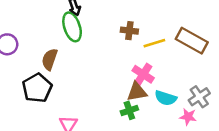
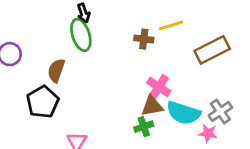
brown rectangle: (192, 41) -> (212, 50), turned -56
yellow line: (154, 43) -> (171, 25), moved
cyan semicircle: (166, 98) -> (183, 113), size x1.4

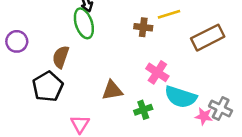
brown triangle: (152, 106) -> (112, 90), moved
gray cross: (220, 112) -> (221, 109), moved, turned -30

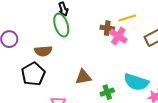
brown semicircle: (61, 57) -> (43, 51), turned -114
pink cross: (157, 72) -> (118, 36), moved

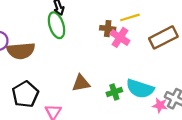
brown semicircle: (43, 51) -> (21, 51), moved, size x1.4
black pentagon: (33, 74) -> (25, 94), moved
green cross: (107, 92) -> (114, 92), moved

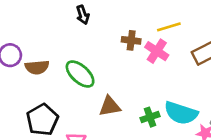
green ellipse: (56, 25) -> (80, 74), moved, turned -30
brown cross: (108, 29) -> (131, 40), moved
brown semicircle: (21, 51) -> (37, 67), size x0.7

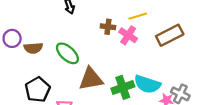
brown triangle: (110, 106) -> (91, 79), size x1.4
green cross: (150, 117) -> (123, 87), size x1.5

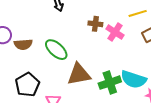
yellow line: (138, 16) -> (138, 13), moved

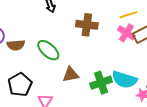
brown cross: (95, 24) -> (87, 25), size x1.5
pink cross: (115, 32) -> (126, 33), moved
brown triangle: (79, 74) -> (71, 75), size x0.7

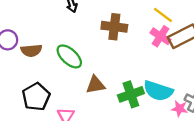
yellow line: (128, 15) -> (163, 15), turned 54

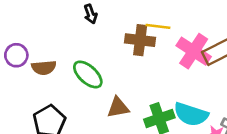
yellow line: (163, 15) -> (158, 26), moved, turned -30
pink cross: (161, 36) -> (194, 51), size x1.4

